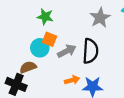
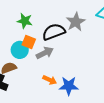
black semicircle: (90, 51) -> (54, 32), moved, turned -115
orange arrow: (72, 80) -> (50, 80), turned 40

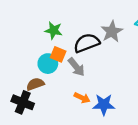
gray arrow: (45, 53) -> (76, 67), turned 78

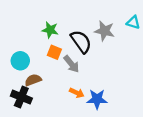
gray star: (112, 32) -> (104, 31), turned -30
black semicircle: (87, 43) -> (81, 42), turned 75
cyan circle: (48, 64) -> (20, 61), moved

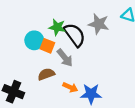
green star: (50, 30) -> (57, 27), moved
cyan circle: (20, 61) -> (34, 40), moved
brown semicircle: (33, 80) -> (46, 74), moved

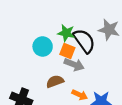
orange square: (47, 46) -> (67, 51), moved
gray arrow: (65, 58) -> (74, 65), turned -30

